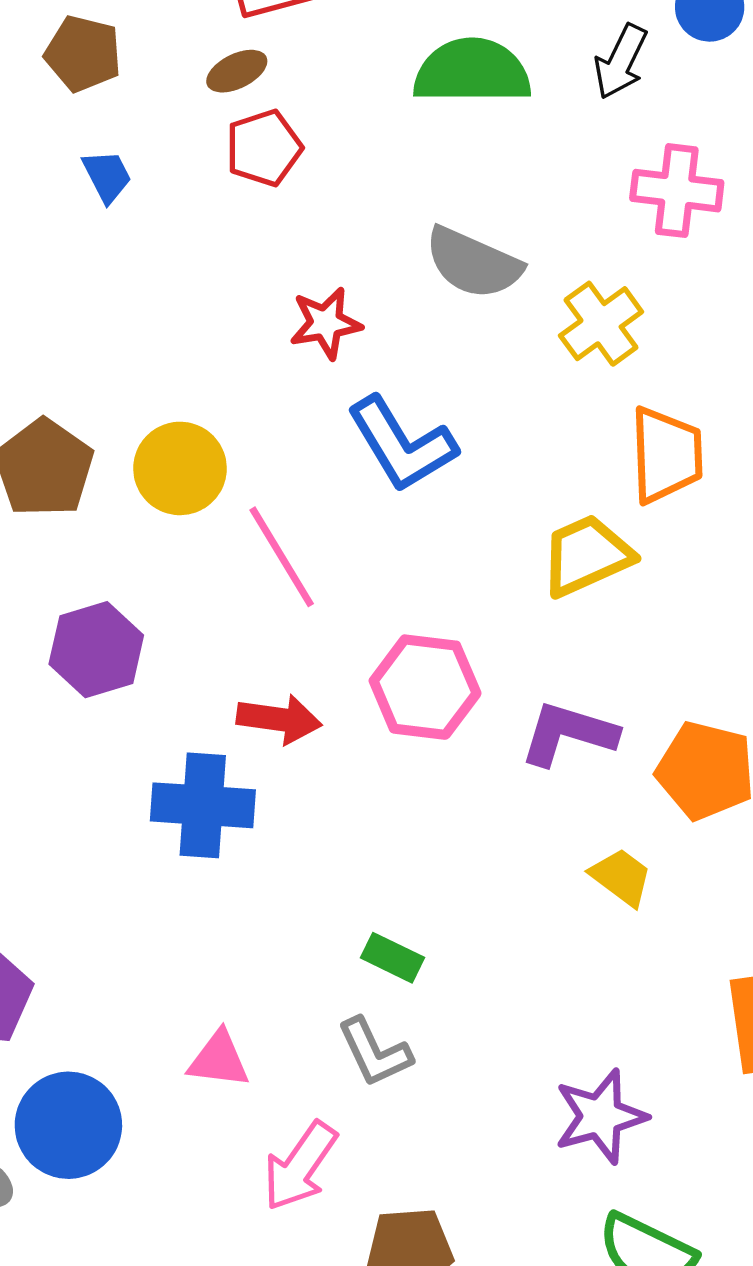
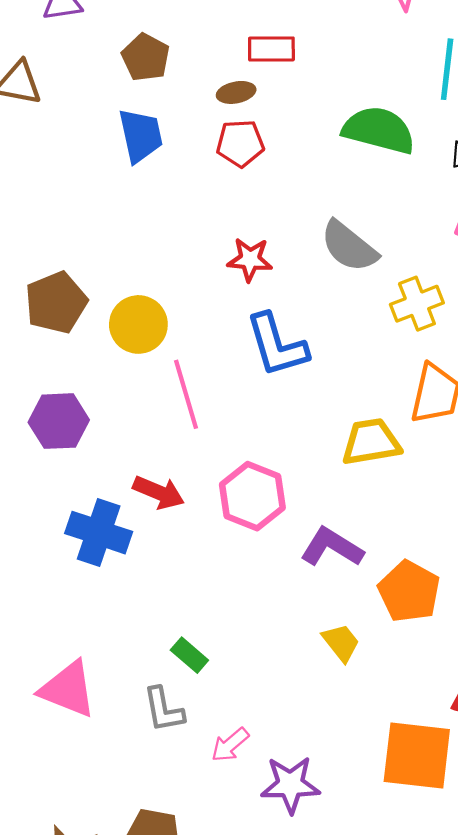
blue trapezoid: (107, 176) -> (141, 135), size x1.6
pink triangle: (219, 1059) -> (68, 689), size x1.5
pink arrow: (300, 1166) -> (230, 745), moved, size x0.7

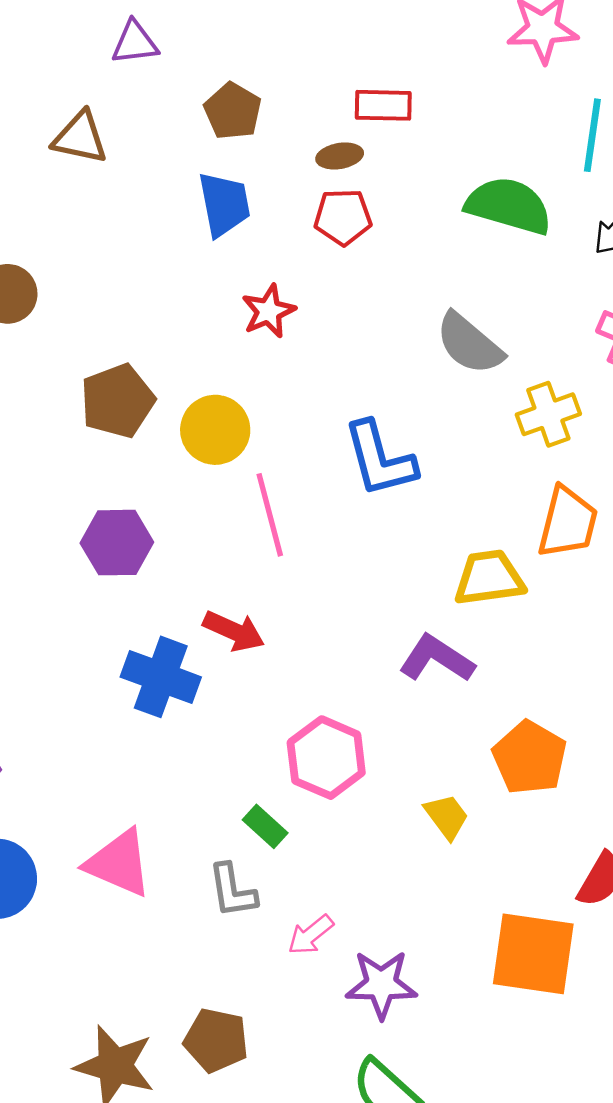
red star: (250, 259) -> (269, 311), moved, turned -30
pink hexagon: (252, 496) -> (326, 758), moved
purple L-shape: (332, 547) -> (437, 659), moved

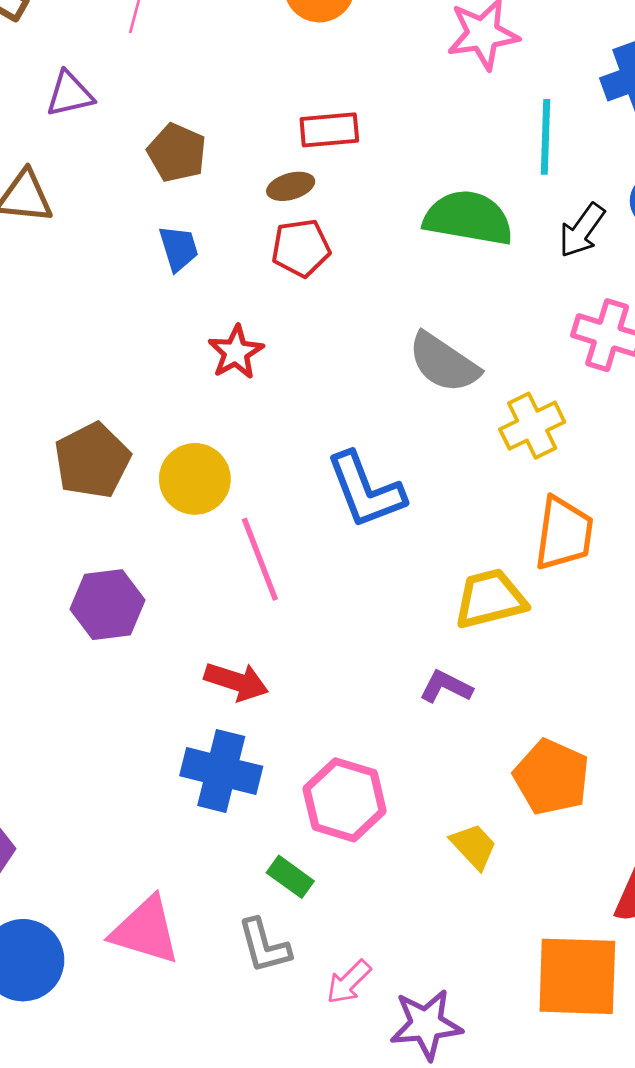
blue trapezoid: (224, 204) -> (179, 248), size x0.7
purple L-shape: (437, 659) -> (446, 687), size x0.7
blue cross: (161, 677) -> (221, 771), moved

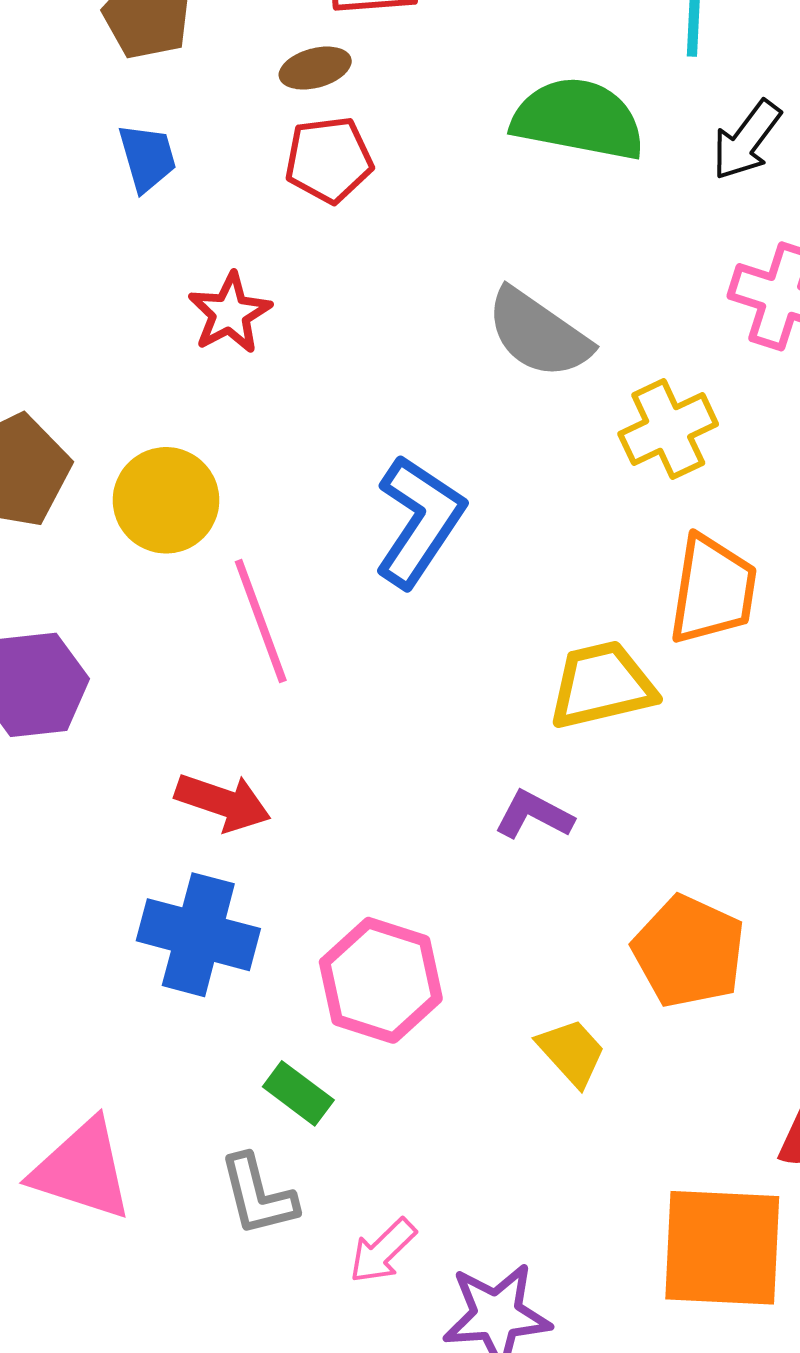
blue L-shape: (366, 490) -> (419, 521), turned -126

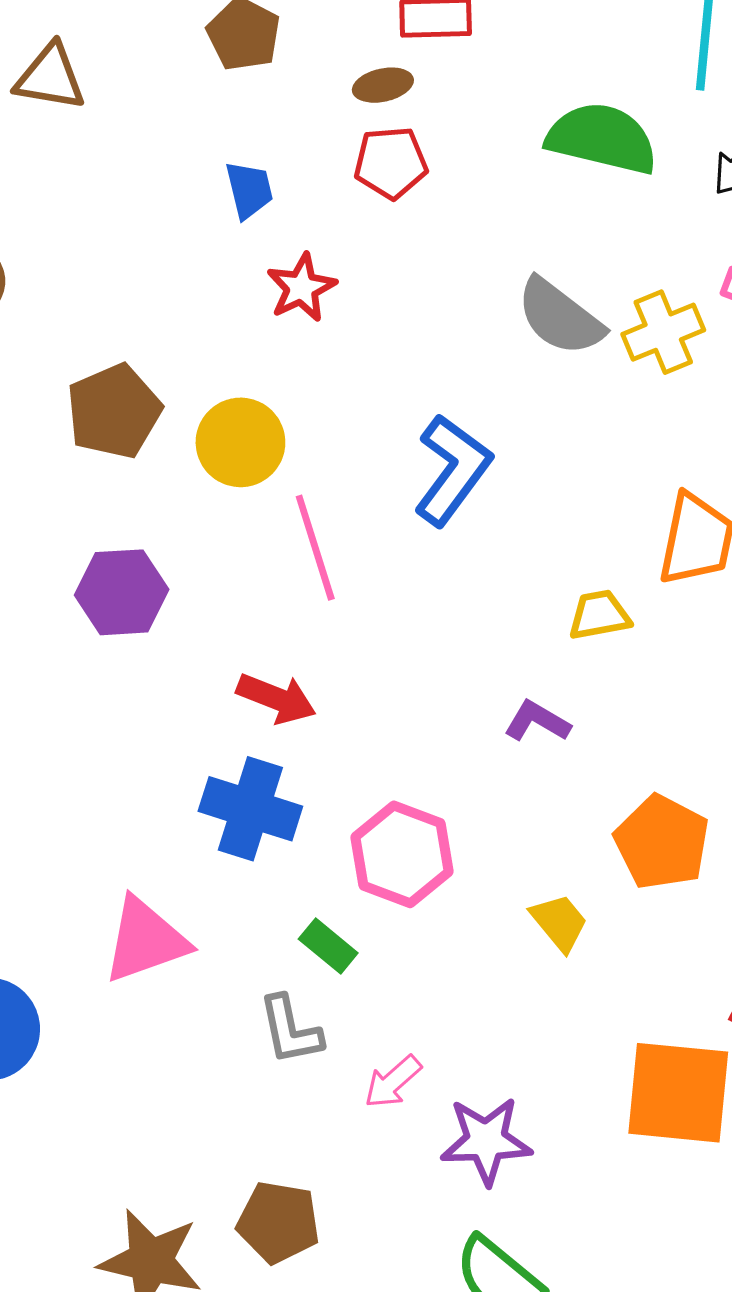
blue trapezoid: (147, 158) -> (249, 190), moved
yellow cross: (668, 429) -> (663, 332), moved
yellow trapezoid: (602, 685) -> (599, 615), size x0.7
pink triangle: (82, 1170) -> (145, 940), moved, turned -40

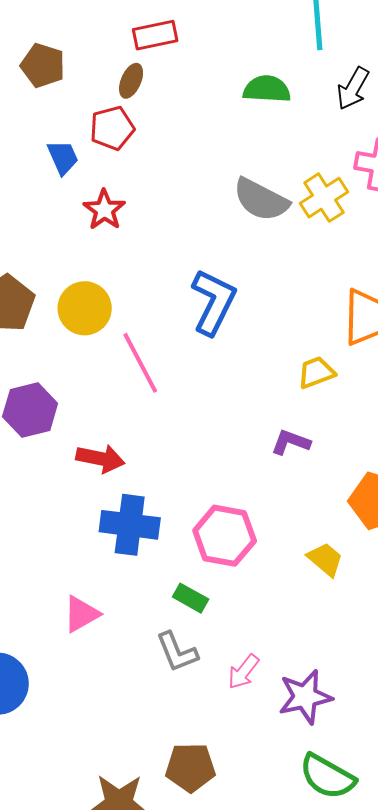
brown ellipse: (383, 85) -> (131, 81), turned -44
green semicircle: (602, 138) -> (267, 89), size x0.7
red pentagon: (391, 163) -> (112, 128), moved
red arrow: (276, 698) -> (100, 459), moved
pink triangle: (145, 940) -> (81, 614), size x0.7

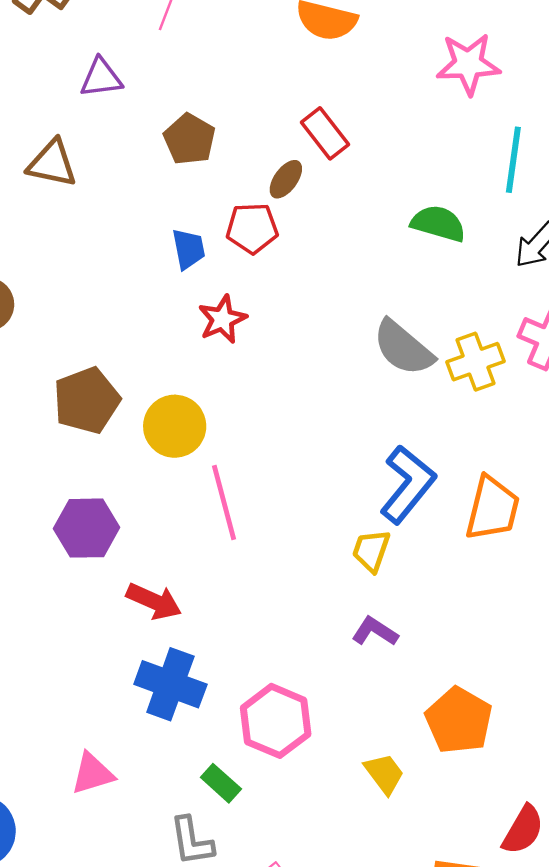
red rectangle: (155, 35) -> (325, 133), turned 51
blue L-shape: (213, 302) -> (408, 484), moved
yellow trapezoid: (316, 372) -> (371, 551), moved, turned -63

